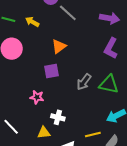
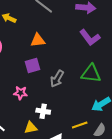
orange triangle: (59, 46) -> (38, 40), turned 35
purple L-shape: (111, 48) -> (90, 38), turned -60
gray arrow: (84, 82) -> (57, 79), moved

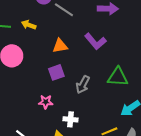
purple L-shape: (90, 38) -> (95, 41), moved

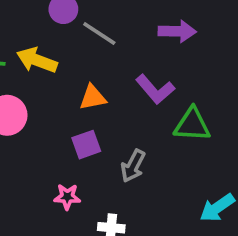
yellow arrow: (29, 25) -> (37, 60), size x1.5
green triangle: (118, 77) -> (192, 125), moved

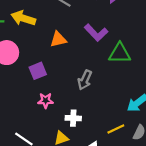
purple square: (86, 145) -> (38, 71), moved

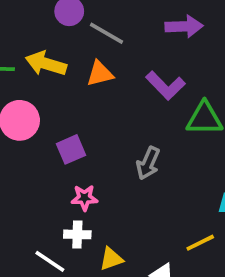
orange triangle: (58, 39) -> (100, 74), moved
white cross: (73, 118) -> (77, 234), moved

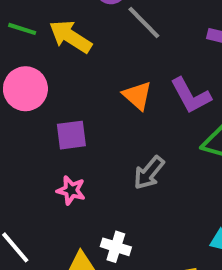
orange triangle: (100, 74) -> (137, 96), moved, turned 40
white cross: (77, 234) -> (116, 247), moved

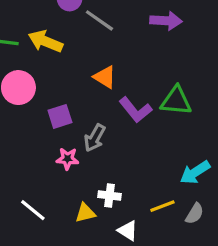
purple L-shape: (191, 96) -> (135, 110), moved
gray arrow: (149, 173) -> (95, 138), moved

